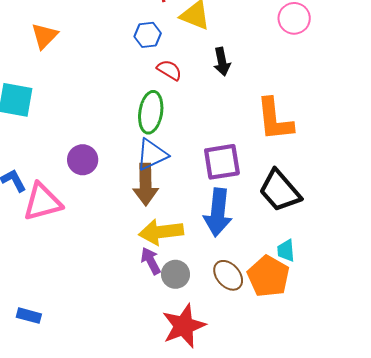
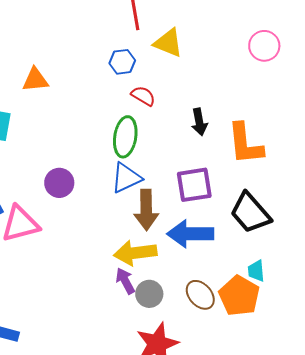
orange triangle: (44, 36) -> (35, 80), moved, turned 40
black arrow: (222, 62) -> (199, 122), moved
brown arrow: (146, 185) -> (146, 210), moved
blue arrow: (218, 212) -> (190, 234), turned 84

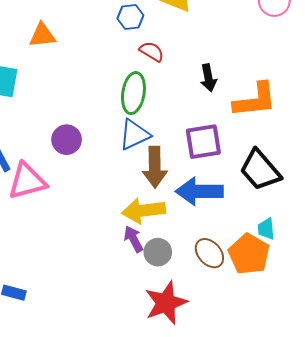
orange L-shape: (245, 144) -> (255, 100), turned -90

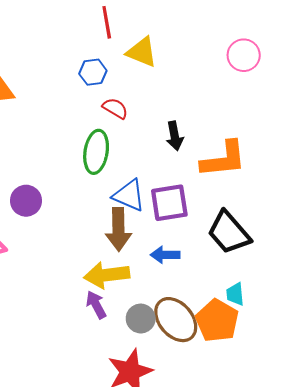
blue triangle: (134, 135) -> (129, 195), moved, turned 48
blue arrow: (199, 191) -> (165, 255), size x0.6
gray circle: (158, 252) -> (141, 319), moved
brown ellipse: (209, 253) -> (176, 320), size x1.4

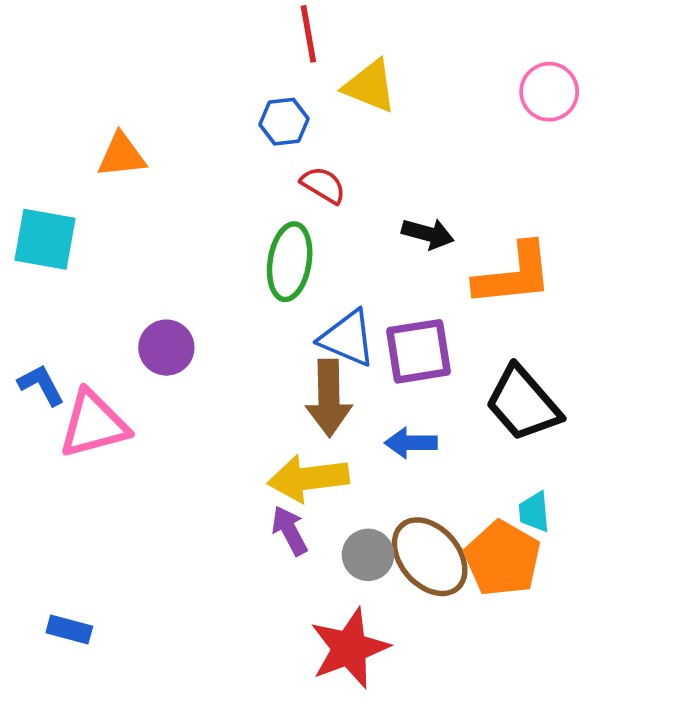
black arrow: (175, 136) -> (428, 234), turned -64

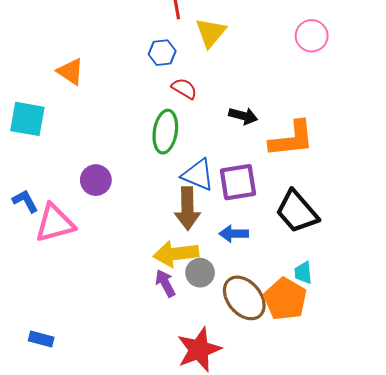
yellow triangle: (370, 86) -> (211, 33), turned 48
orange triangle: (122, 155) -> (71, 72), turned 40
gray circle: (368, 555) -> (200, 273), moved

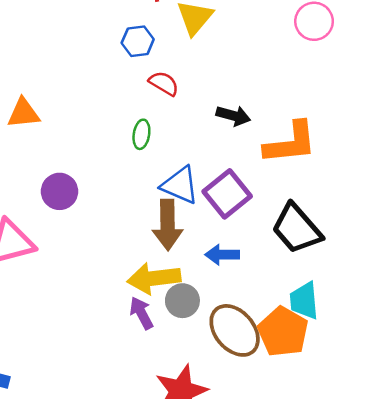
orange triangle: (71, 72) -> (24, 113), moved, turned -40
green ellipse: (165, 132) -> (141, 134), size x0.6
purple square: (238, 182) -> (227, 194), turned -30
cyan trapezoid: (303, 273) -> (304, 301), size x1.4

